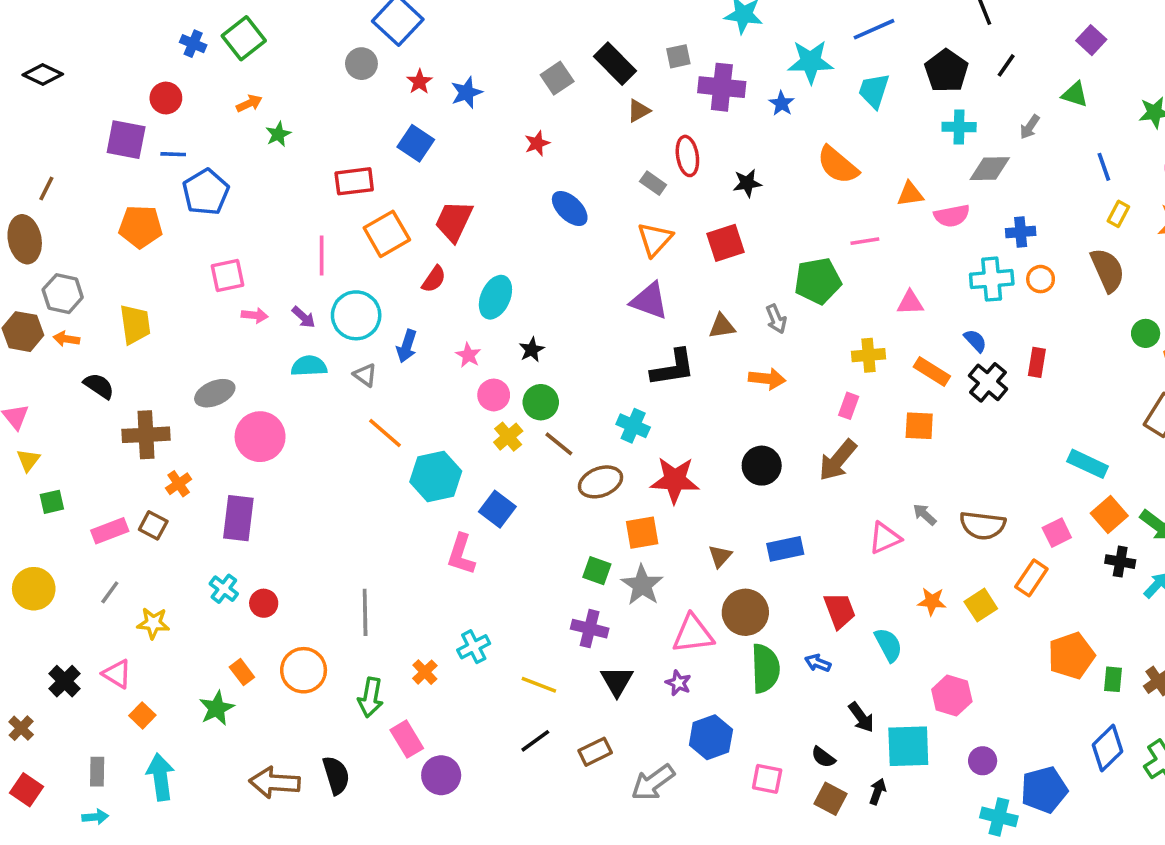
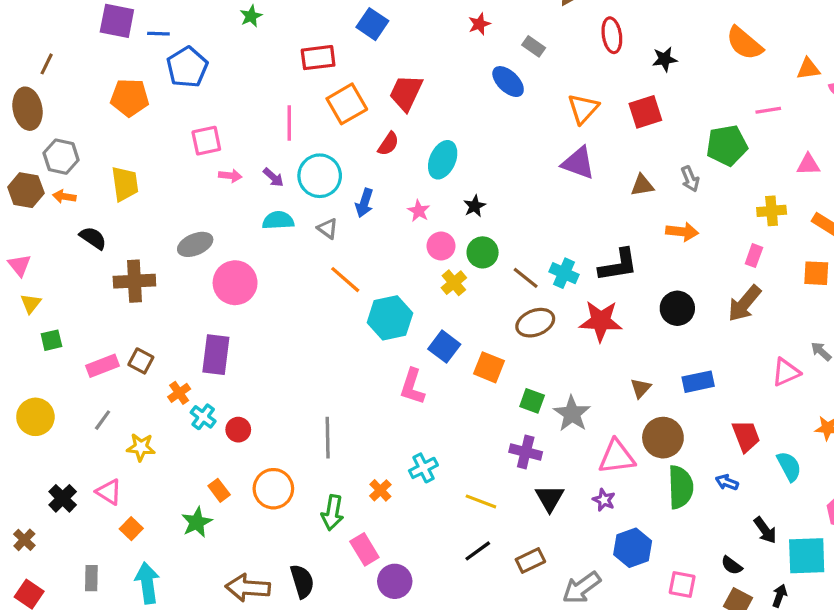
gray rectangle: (653, 183) -> (534, 46), moved
black L-shape: (673, 368) -> (618, 265), moved
brown line: (559, 444) -> (526, 278), moved
orange cross: (179, 484) -> (179, 393), moved
orange square: (642, 533) -> (489, 367), moved, turned 32

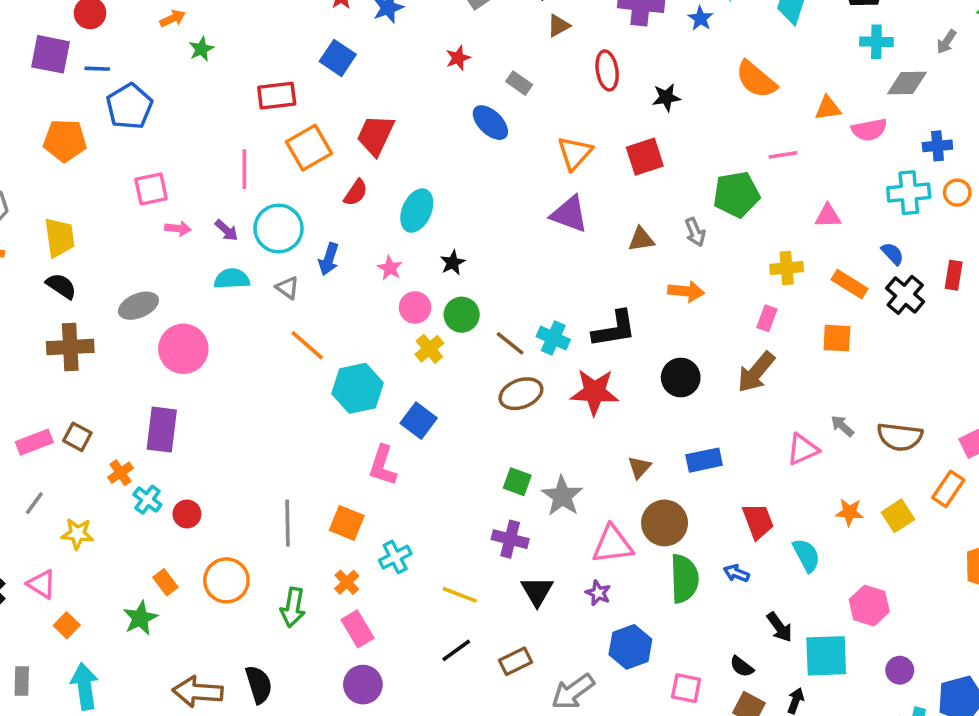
black semicircle: (93, 238) -> (61, 286), moved
orange square: (489, 367) -> (347, 523), moved
pink rectangle: (364, 549) -> (358, 629), moved

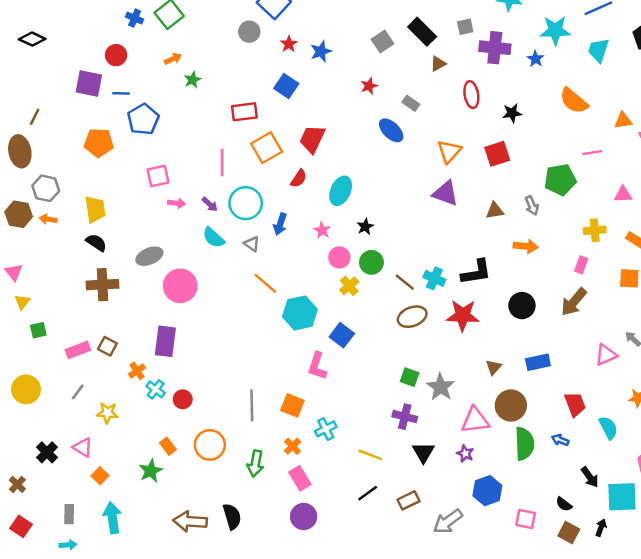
cyan semicircle: (232, 279) -> (214, 238), turned -135

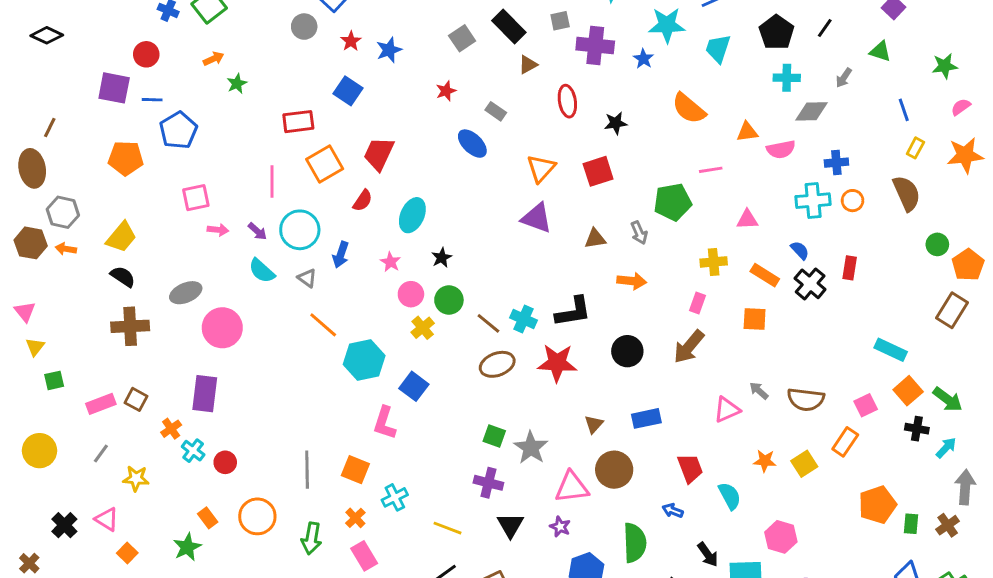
yellow trapezoid: (95, 209) -> (121, 237), turned 48
green semicircle: (524, 444) -> (635, 543), moved

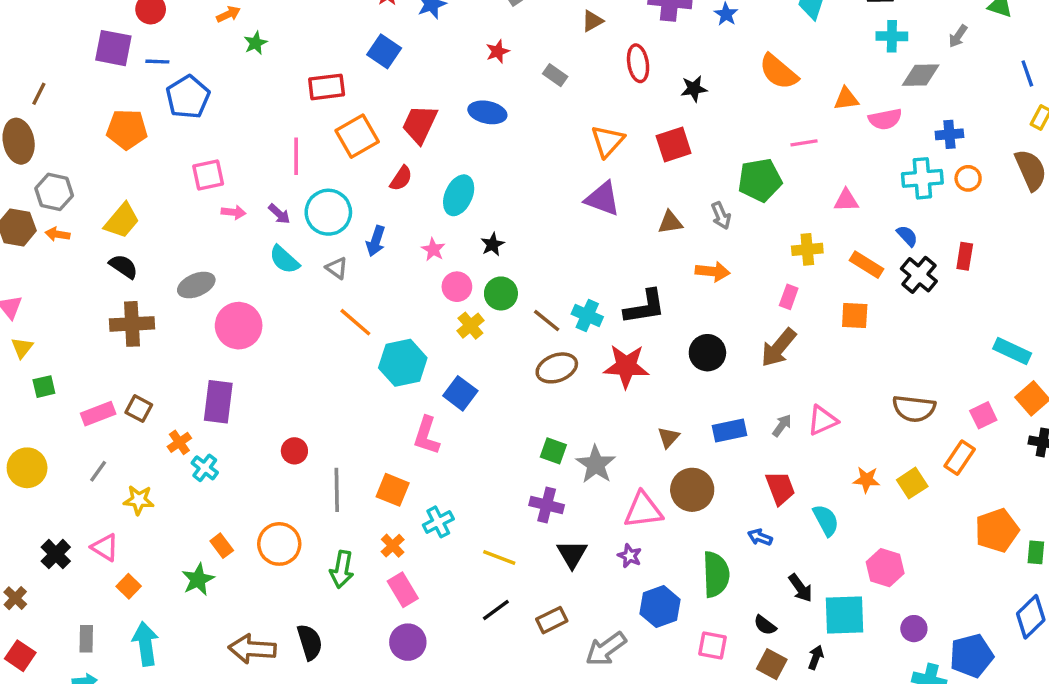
blue ellipse: (472, 144) -> (487, 112), moved, turned -32
gray arrow: (759, 391) -> (782, 425), moved, turned 84
red circle: (225, 462) -> (294, 451), moved

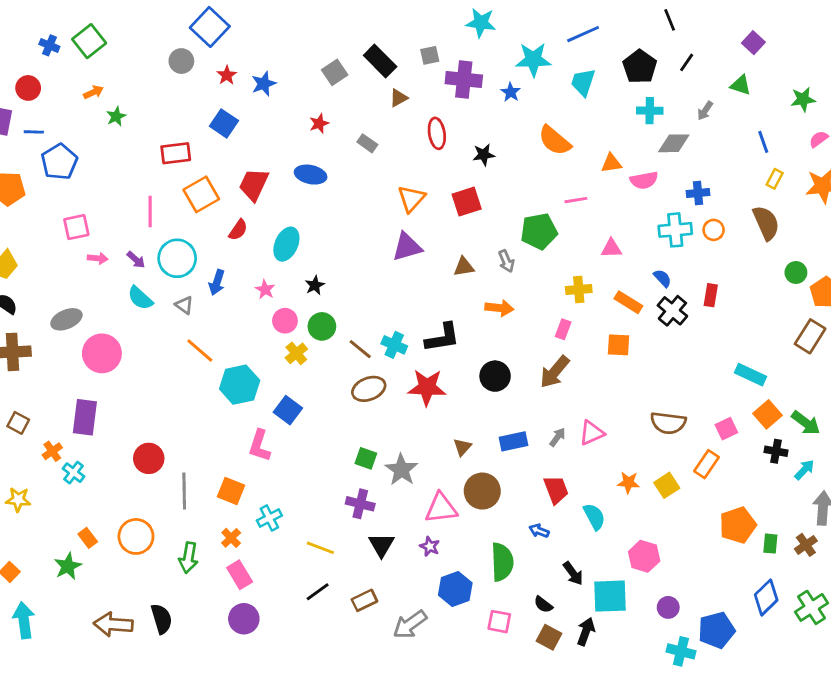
purple triangle: (602, 199) -> (407, 247), turned -36
red circle: (294, 451) -> (149, 458), size x1.4
black arrow: (816, 657) -> (586, 632), size x1.4

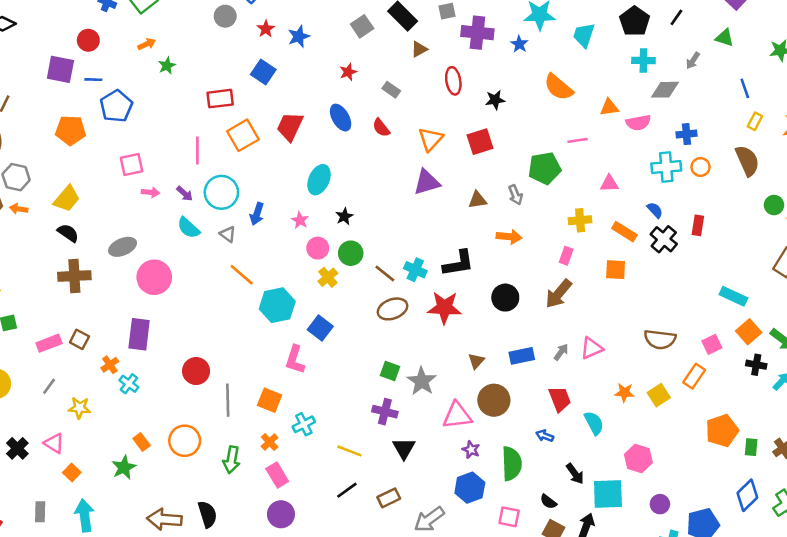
blue ellipse: (311, 175) -> (341, 118), turned 48
red semicircle: (238, 230) -> (381, 128), moved, turned 108
purple star: (430, 546) -> (471, 450), moved

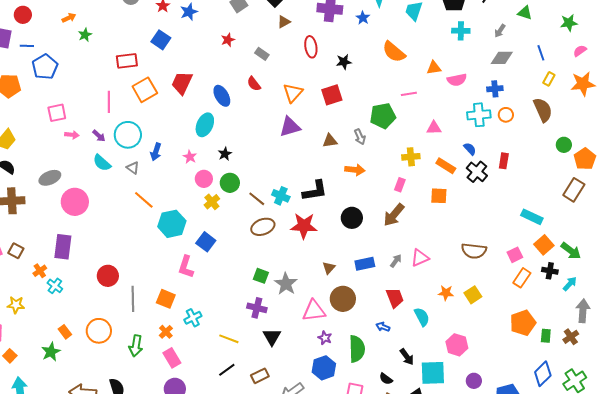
gray diamond: (665, 90) -> (502, 58), moved
blue ellipse: (341, 118) -> (222, 96), moved
orange rectangle: (694, 376) -> (522, 278), moved

